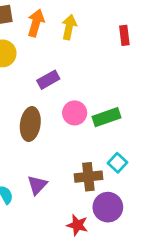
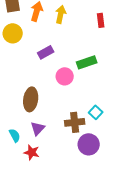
green rectangle: (106, 117) -> (87, 62), moved
brown ellipse: (30, 124) -> (31, 99), moved
red star: (77, 225) -> (32, 152), moved

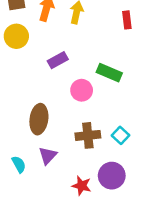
green rectangle: (87, 62) -> (109, 73), turned 42
brown cross: (75, 122) -> (88, 135), moved
red star: (32, 152) -> (82, 186), moved

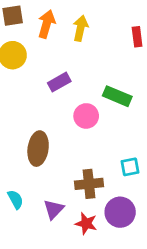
brown cross: (88, 135) -> (89, 184), moved
cyan square: (121, 135) -> (130, 167), turned 36
purple triangle: (48, 156) -> (54, 209), moved

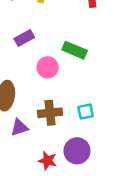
brown cross: (89, 184) -> (50, 113), moved
purple triangle: (54, 209) -> (19, 128), moved, turned 30

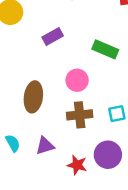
pink circle: (48, 67) -> (77, 80), moved
purple triangle: (19, 128) -> (45, 146), moved

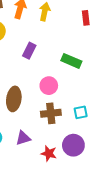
purple rectangle: (53, 37) -> (29, 51), turned -35

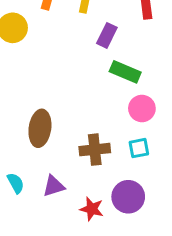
purple rectangle: (29, 51) -> (107, 35), moved
pink circle: (49, 86) -> (142, 108), moved

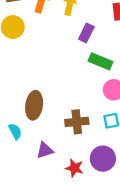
cyan semicircle: (16, 183) -> (15, 131), moved

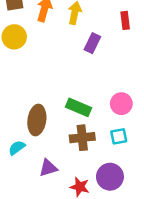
green rectangle: (100, 61) -> (78, 107), moved
cyan semicircle: (15, 131) -> (17, 148), turned -98

